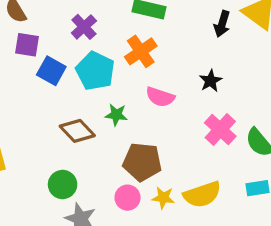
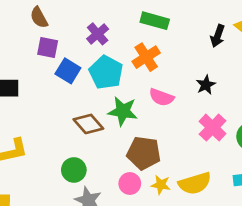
green star: (116, 115) -> (123, 111), size x1.5

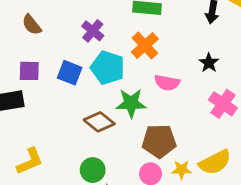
purple square: (48, 47) -> (29, 71), moved

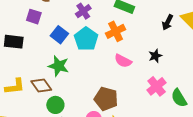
purple square: (29, 71) -> (34, 17), moved
green star: (131, 103) -> (58, 66), moved
brown diamond: (99, 122) -> (41, 86), moved

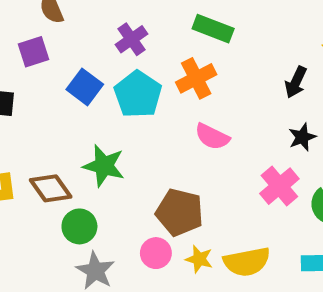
purple square: (34, 17) -> (34, 52), turned -35
black arrow: (168, 22) -> (296, 82), moved
black star: (155, 56) -> (302, 137), moved
green star: (58, 66) -> (104, 166), moved

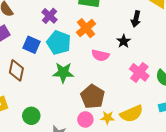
black star: (302, 137) -> (124, 41), moved
green star: (104, 166) -> (63, 73), moved
brown diamond: (51, 188) -> (16, 70), moved, turned 60
brown pentagon: (180, 212) -> (93, 97), turned 30
green circle: (79, 226) -> (31, 116), moved

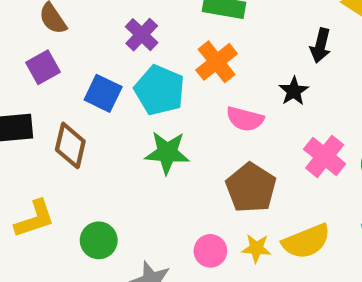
brown pentagon: (93, 97) -> (251, 188), moved

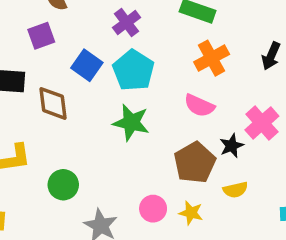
orange cross: (217, 62) -> (212, 58), moved
black star: (294, 91) -> (232, 146), moved
brown diamond: (70, 145) -> (53, 103), turned -30
pink cross: (325, 156) -> (262, 123), moved
yellow semicircle: (306, 241) -> (235, 190), moved, size x0.6

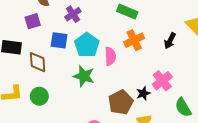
purple cross: (126, 23) -> (73, 14), moved
blue square: (87, 65) -> (59, 40), turned -30
pink semicircle: (199, 106) -> (110, 56), moved, turned -120
green circle: (63, 185) -> (39, 96), moved

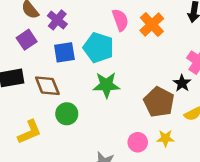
purple cross: (73, 14) -> (57, 20), moved
pink semicircle: (110, 56) -> (120, 20), moved
green circle: (39, 96) -> (67, 114), moved

